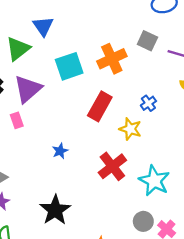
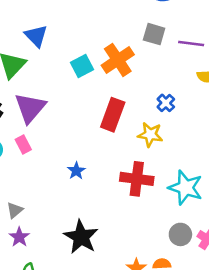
cyan square: (69, 66) -> (82, 66), moved, size x0.7
red cross: (112, 166) -> (137, 179), turned -36

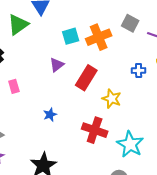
blue cross: (166, 103) -> (139, 71), moved, turned 32
purple triangle: (30, 108) -> (57, 65), moved, size x0.6

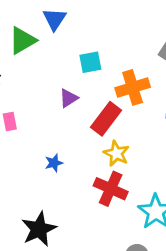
orange cross: (99, 37) -> (133, 87), moved
yellow star: (112, 99) -> (116, 153), moved

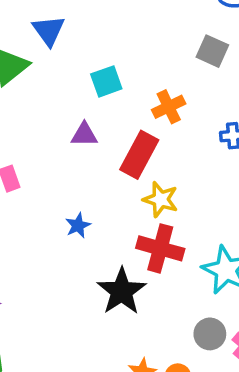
orange cross: (133, 87) -> (169, 107), size x0.7
purple triangle: (69, 98) -> (84, 135), turned 42
black star: (39, 229) -> (122, 291), moved

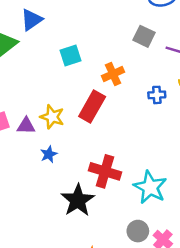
blue triangle: (49, 31) -> (32, 20), turned 30
purple triangle: (84, 135) -> (26, 126), moved
yellow star: (161, 199) -> (52, 117), moved

